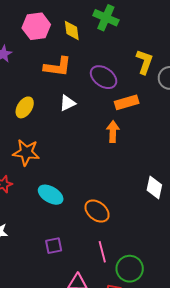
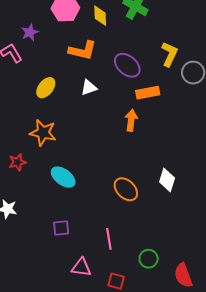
orange ellipse: (97, 211) -> (126, 189), moved
green circle: (130, 269) -> (149, 259), moved, size x0.7

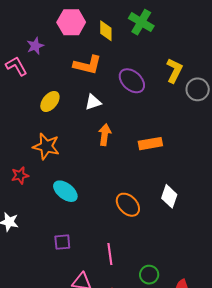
orange rectangle: (148, 93) -> (150, 144), moved
orange arrow: (131, 120) -> (105, 135), moved

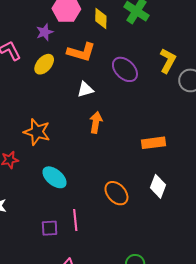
purple star: (35, 46) -> (45, 32), moved
yellow ellipse: (50, 101) -> (44, 64), moved
orange rectangle: (150, 144) -> (153, 143), moved
pink line: (110, 254) -> (75, 220), moved

